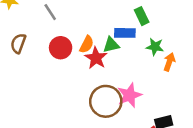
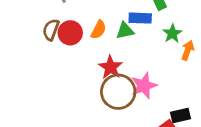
brown semicircle: (18, 43) -> (51, 30), moved
green star: (155, 47) -> (172, 34), turned 30
red star: (96, 58) -> (111, 67), moved

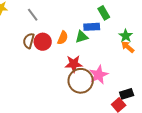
green star: (172, 34) -> (126, 36), moved
orange arrow: (188, 50) -> (128, 47), turned -64
red star: (111, 67) -> (74, 64), turned -30

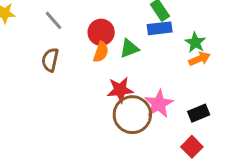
blue rectangle: (92, 27) -> (160, 28), moved
red circle: (43, 42) -> (101, 32), moved
orange arrow: (128, 47) -> (199, 59), turned 120
black rectangle: (127, 94) -> (199, 113), moved

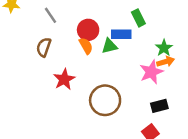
blue rectangle: (160, 28) -> (121, 34), moved
orange semicircle: (101, 52) -> (86, 46), turned -56
red star: (120, 90) -> (64, 79), moved, turned -30
pink star: (159, 104) -> (151, 72), moved

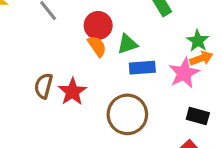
blue rectangle: (121, 34) -> (142, 68), moved
brown semicircle: (44, 47) -> (43, 86), moved
black rectangle: (159, 106) -> (198, 116), turned 35

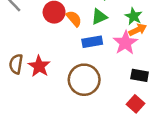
green triangle: (127, 44) -> (99, 17), moved
orange semicircle: (97, 46) -> (74, 19), moved

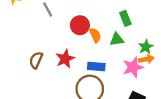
blue rectangle: (92, 42) -> (96, 66), moved
red star: (39, 66) -> (65, 59), moved

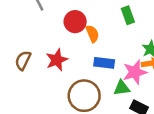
green triangle: (117, 39) -> (122, 88), moved
blue rectangle: (96, 66) -> (104, 63), moved

